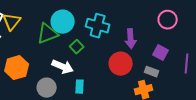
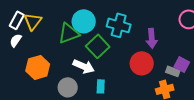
green square: (77, 47) -> (98, 46), size x1.6
purple square: (161, 53) -> (182, 64), moved

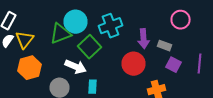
yellow triangle: (33, 21) -> (24, 40), moved
cyan cross: (119, 25) -> (110, 26), turned -35
gray rectangle: (173, 71) -> (164, 46), moved

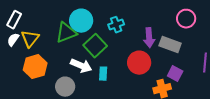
cyan cross: (110, 26) -> (116, 25), size x0.7
gray rectangle: (164, 46) -> (170, 45), size x1.5
purple square: (174, 65) -> (175, 74), moved
cyan rectangle: (92, 87) -> (103, 74), moved

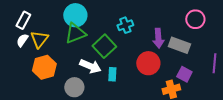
cyan circle: (81, 21) -> (75, 15), moved

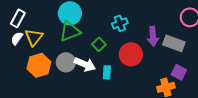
green square: (104, 46) -> (99, 44), size x0.6
red circle: (148, 63) -> (131, 54), moved
gray circle: (74, 87) -> (66, 62), moved

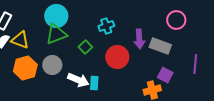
yellow triangle: (34, 37) -> (20, 40), turned -48
white arrow: (85, 64) -> (78, 80), moved
cyan rectangle: (107, 72) -> (94, 83), moved

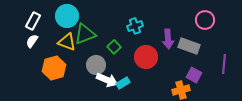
cyan circle: (56, 16) -> (67, 16), moved
yellow triangle: (20, 40) -> (67, 42), moved
gray circle: (52, 65) -> (96, 65), moved
cyan rectangle: (94, 83) -> (123, 83), turned 56

